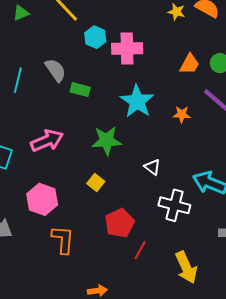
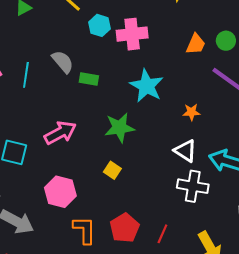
orange star: (182, 114) -> (191, 112), moved
white triangle: (152, 167) -> (185, 151), moved, size x1.4
red pentagon: (120, 223) -> (125, 228), moved

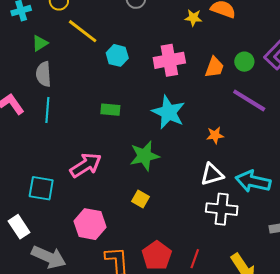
pink cross: (132, 34) -> (169, 60), moved
gray semicircle: (63, 62) -> (44, 74), moved, turned -140
white triangle: (185, 151) -> (212, 174), turned -45

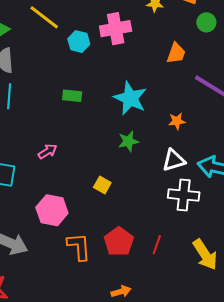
pink cross: (169, 60) -> (116, 29), moved
green circle: (244, 62) -> (206, 22), moved
green star: (144, 156) -> (128, 141), moved, size x0.7
pink arrow: (86, 165) -> (48, 151), size x0.6

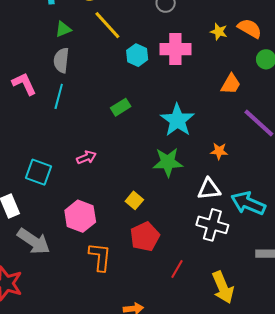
green rectangle: (72, 96) -> (121, 107), turned -48
green star: (128, 141) -> (168, 162), size x1.4
red pentagon: (119, 242) -> (145, 237), moved

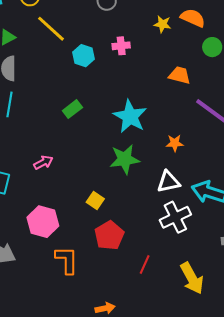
pink cross: (175, 49) -> (121, 46), size x0.6
orange trapezoid: (231, 84) -> (180, 75), turned -100
white cross: (212, 225) -> (175, 217), turned -36

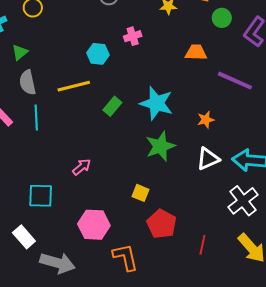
yellow line: (51, 29) -> (74, 86), moved, turned -44
green rectangle: (72, 109) -> (112, 106), moved
white cross: (175, 217) -> (243, 201), moved

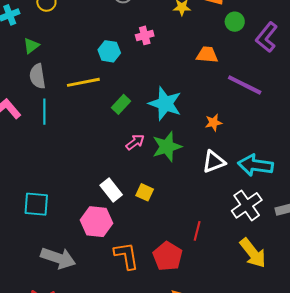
pink arrow: (82, 167) -> (135, 142), moved
cyan square: (41, 196) -> (36, 204), moved
red pentagon: (162, 224) -> (168, 256), moved
white rectangle: (24, 237) -> (111, 190), moved
red line: (202, 245) -> (197, 231), moved

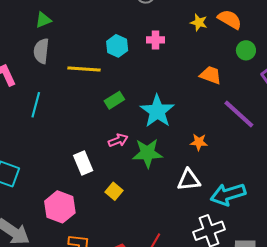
cyan line: (44, 112) -> (36, 105), moved
cyan arrow: (255, 165) -> (228, 194), turned -40
white rectangle: (111, 190) -> (83, 163), moved

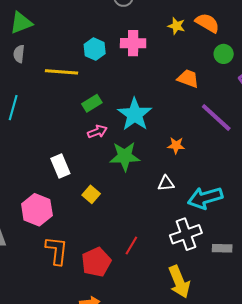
green triangle: (43, 20) -> (21, 23), size x1.4
pink cross: (155, 40) -> (133, 43), size x1.4
gray semicircle: (41, 51) -> (19, 54), size x0.7
pink arrow: (118, 140) -> (97, 132), moved
white triangle: (189, 180) -> (166, 183), size x0.7

